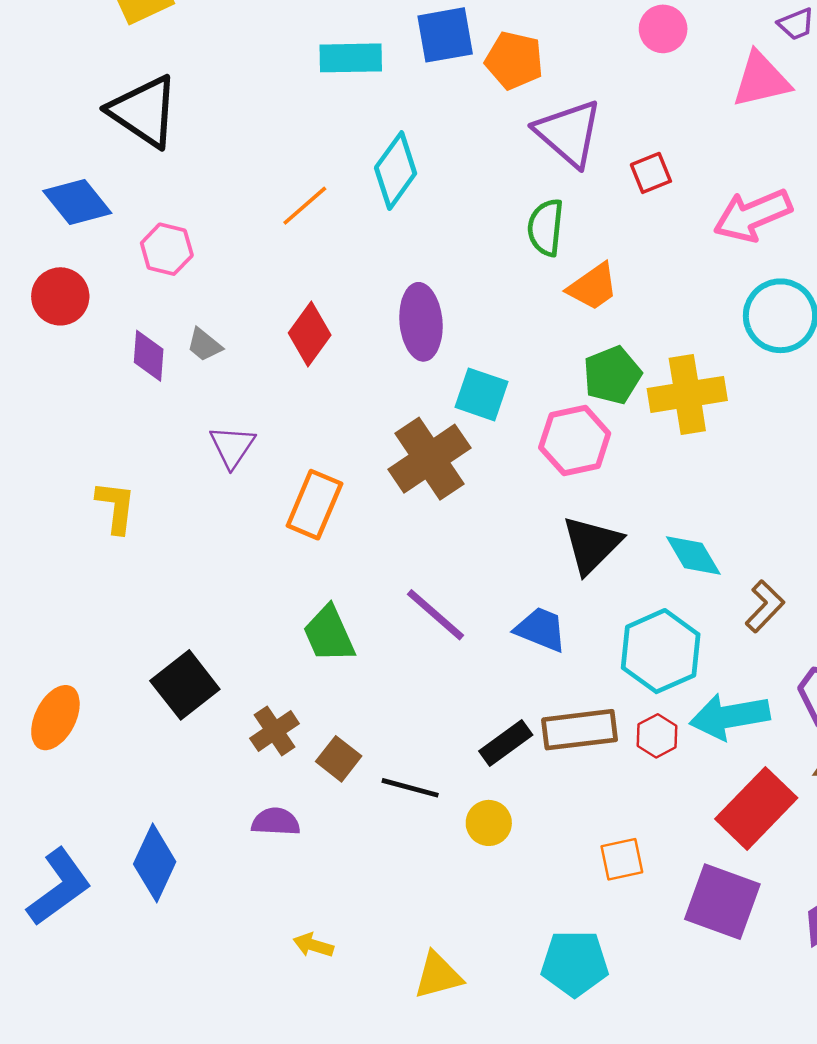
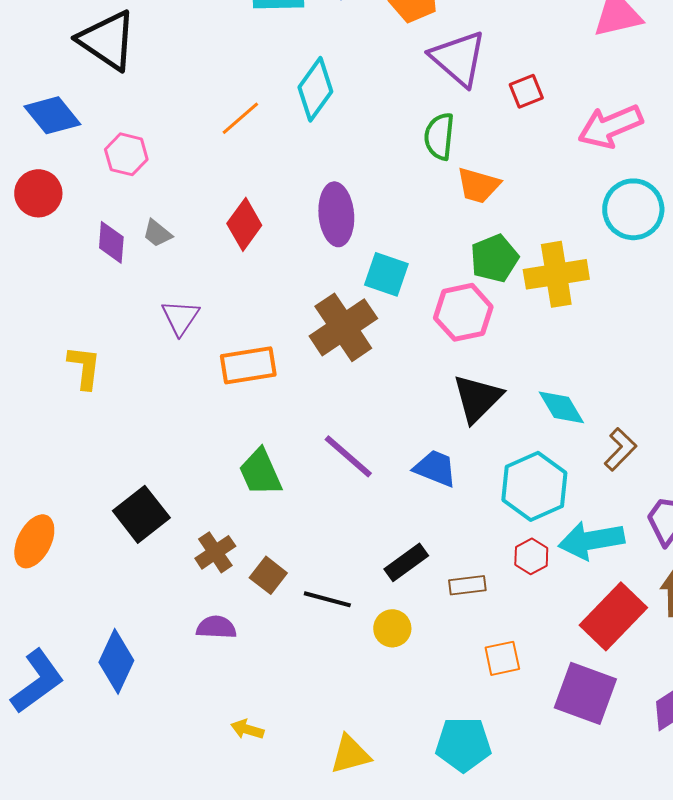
orange trapezoid: (593, 287) -> (478, 185), turned 51
orange rectangle: (314, 505) -> (248, 365), turned 58
brown rectangle: (580, 730) -> (467, 585), moved, size x0.6

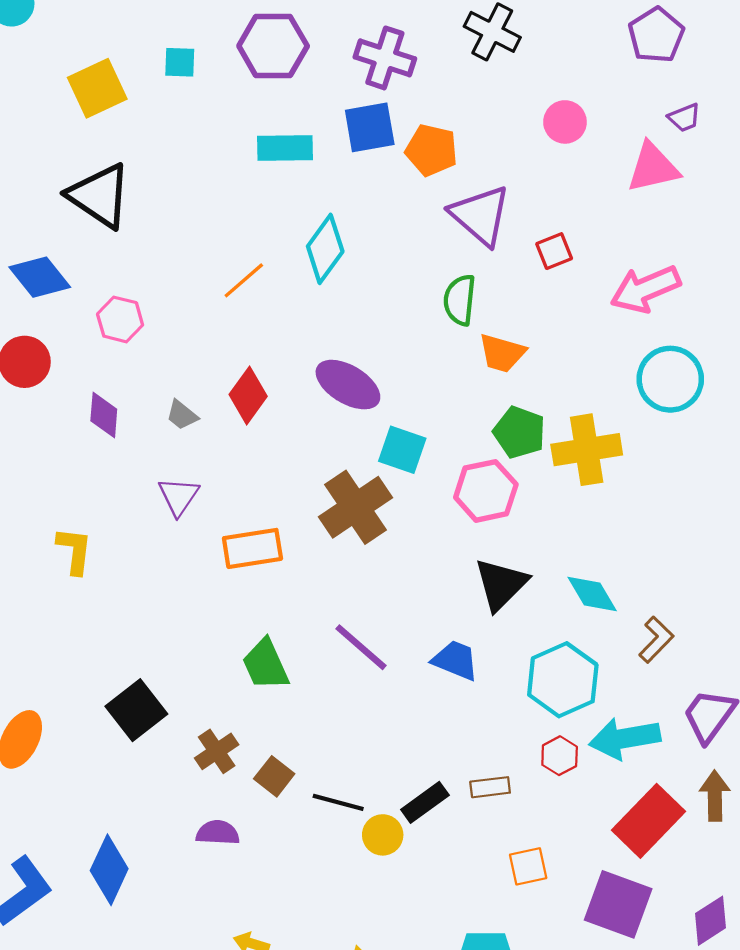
purple ellipse: (336, 214) -> (348, 385), turned -54
gray trapezoid: (157, 233) -> (182, 415), moved
green pentagon: (494, 258) -> (519, 432), turned -30
black rectangle: (406, 562) -> (425, 802), moved
yellow circle: (392, 628) -> (383, 835), moved

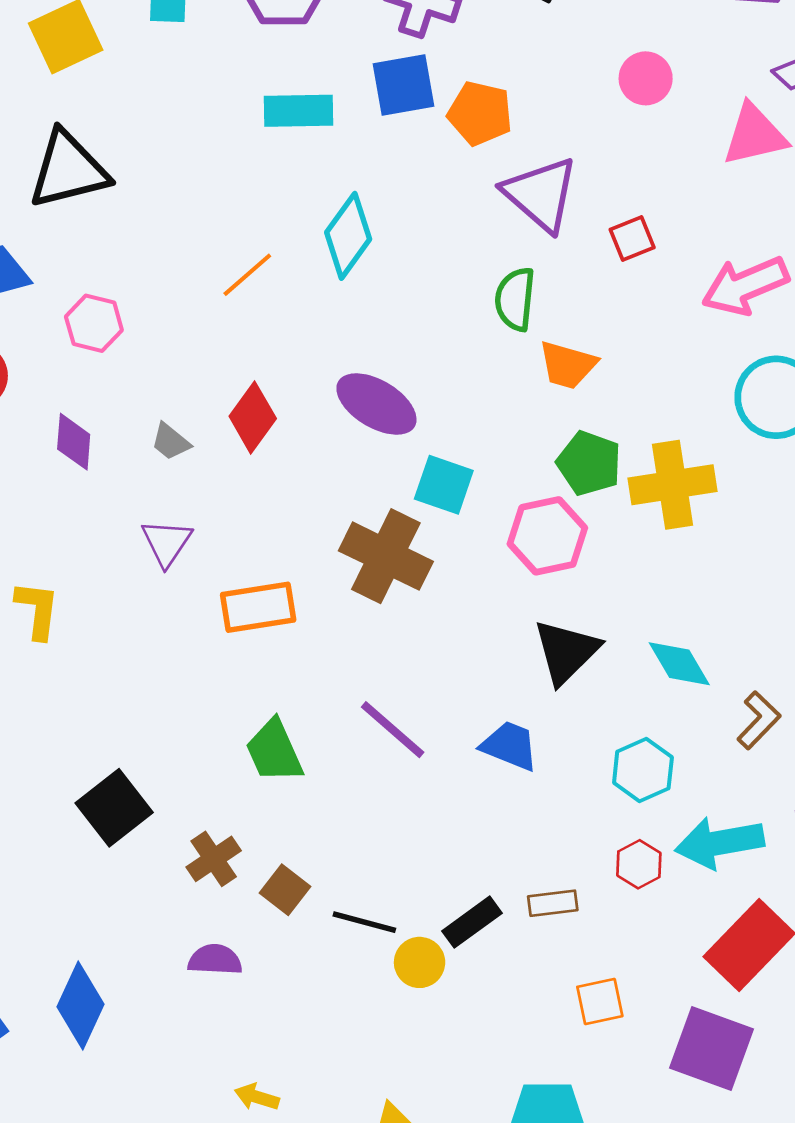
black triangle: (99, 196) -> (68, 170), turned -48
brown cross: (356, 507) -> (386, 556), turned -30
cyan hexagon: (563, 680) -> (643, 770), size x0.7

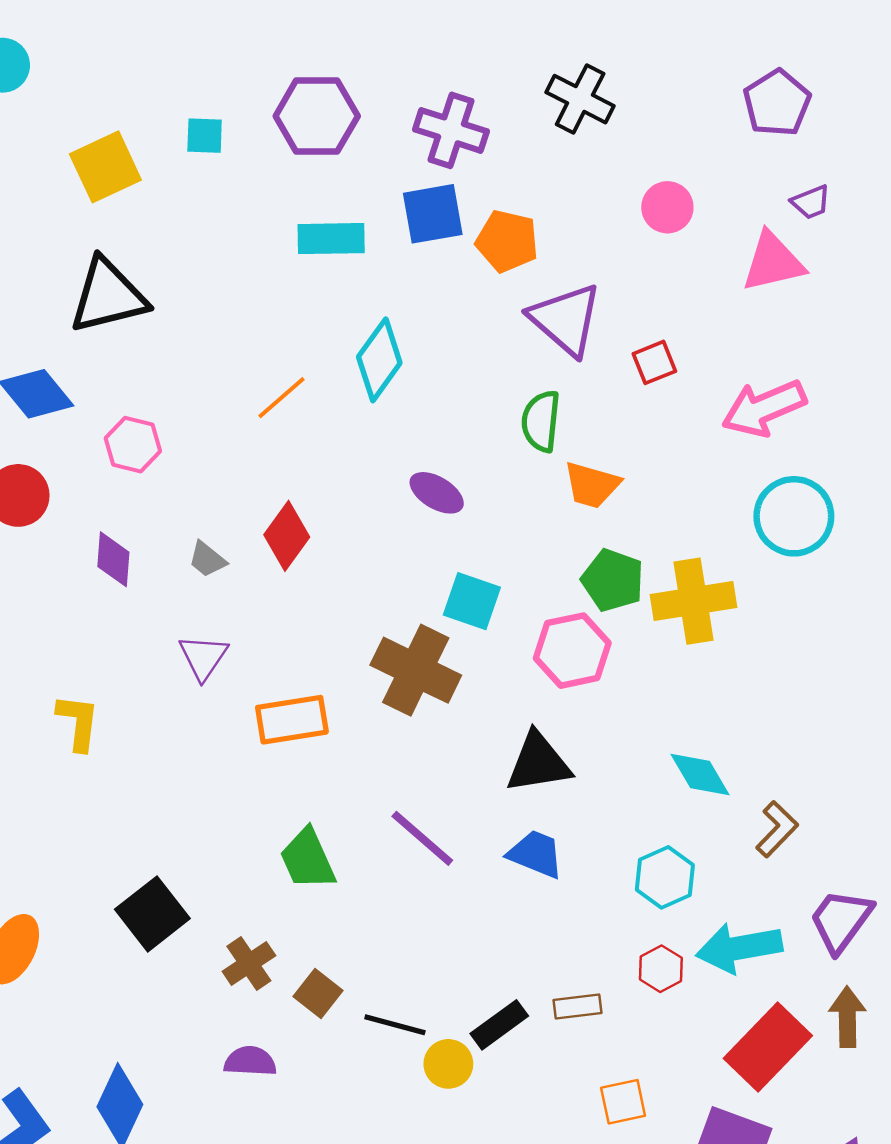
purple ellipse: (376, 404) -> (437, 493), moved, size x0.7
black triangle: (566, 652) -> (538, 763), moved, turned 36

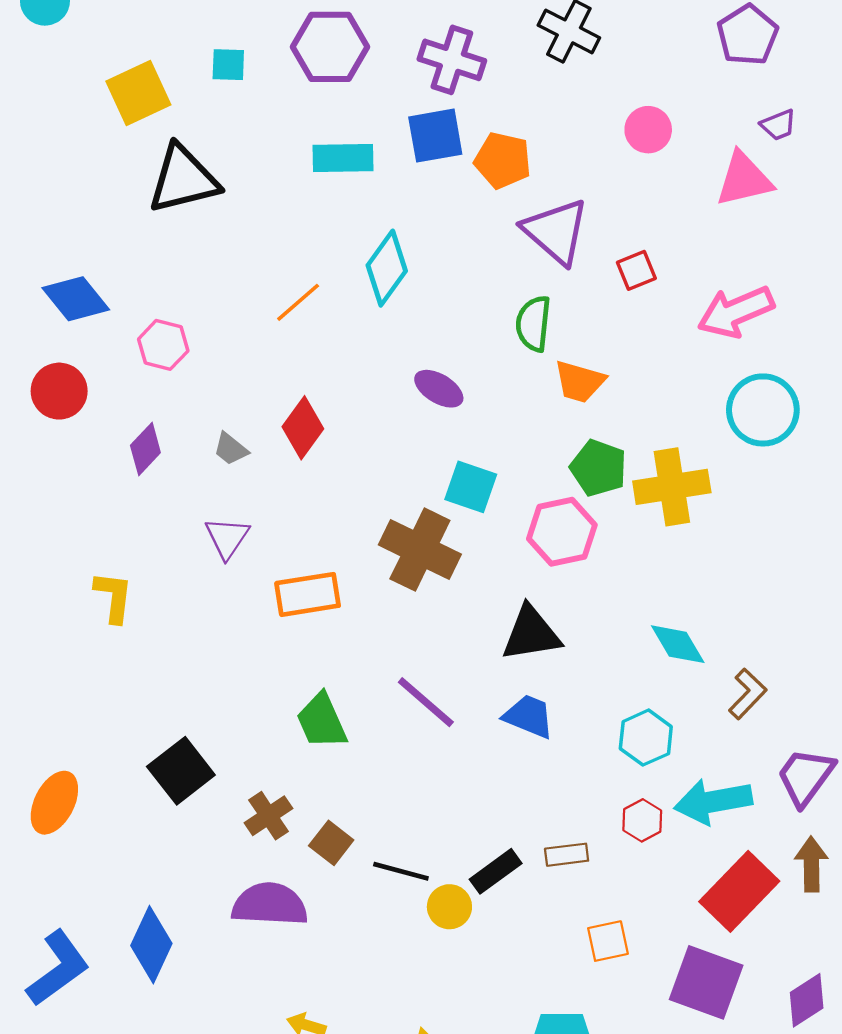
black triangle: (108, 296) -> (183, 179), moved
purple diamond: (113, 559) -> (145, 449), turned 39
purple semicircle: (250, 1061) -> (270, 904), size x1.6

